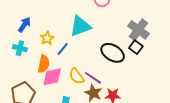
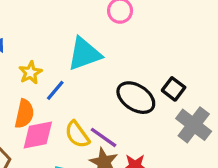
gray cross: (138, 30) -> (194, 125), moved

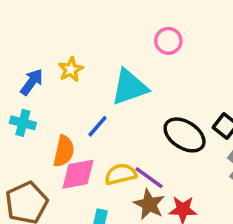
yellow star: (30, 73) -> (71, 69), moved
yellow semicircle: (77, 134) -> (121, 174), turned 112

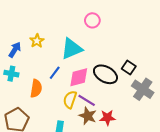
pink diamond: (78, 174) -> (79, 77), moved
yellow semicircle: (121, 174) -> (70, 100), turned -54

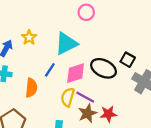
brown star: (88, 116) -> (87, 113), turned 30

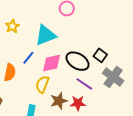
purple line: (85, 97) -> (84, 84), moved

